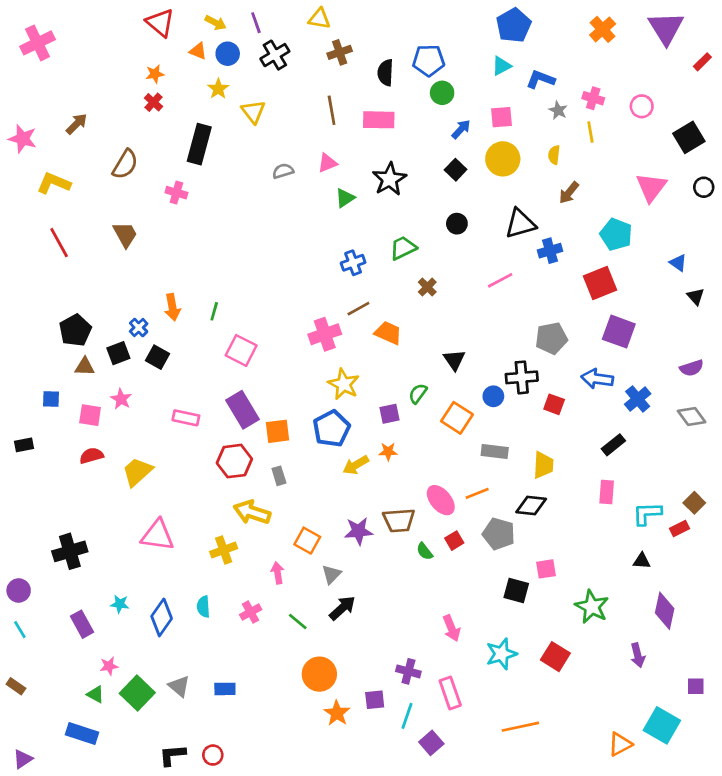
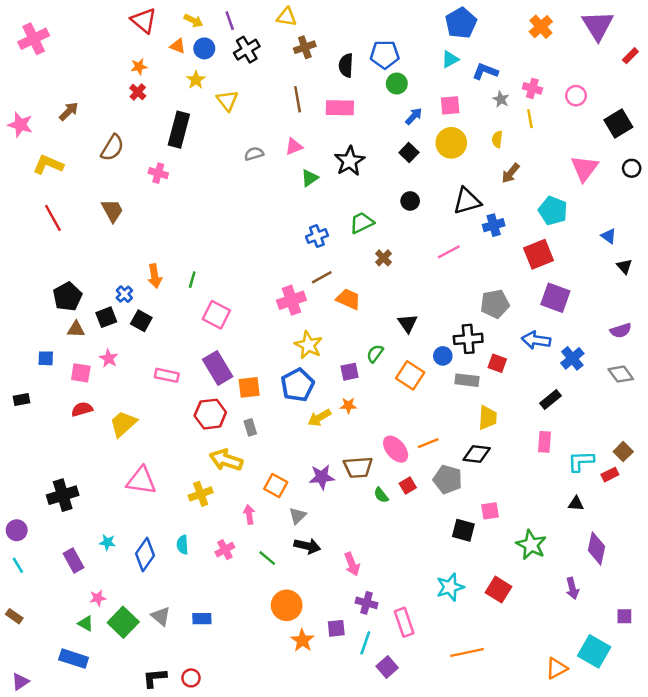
gray rectangle: (495, 452) -> (467, 380), moved
black arrow: (342, 608) -> (307, 546), turned 55
pink arrow: (452, 628) -> (352, 564), moved

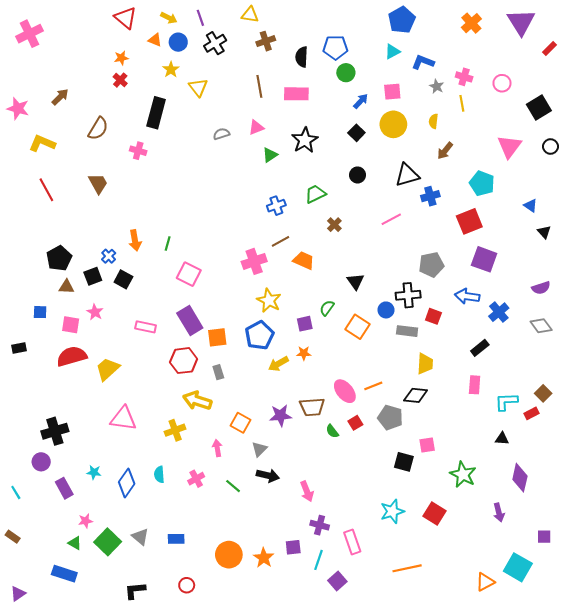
red semicircle: (82, 409) -> (72, 356), size x1.6
purple circle: (17, 530) -> (41, 462), moved
orange circle: (287, 605) -> (229, 555), moved
red circle: (191, 678) -> (187, 585), moved

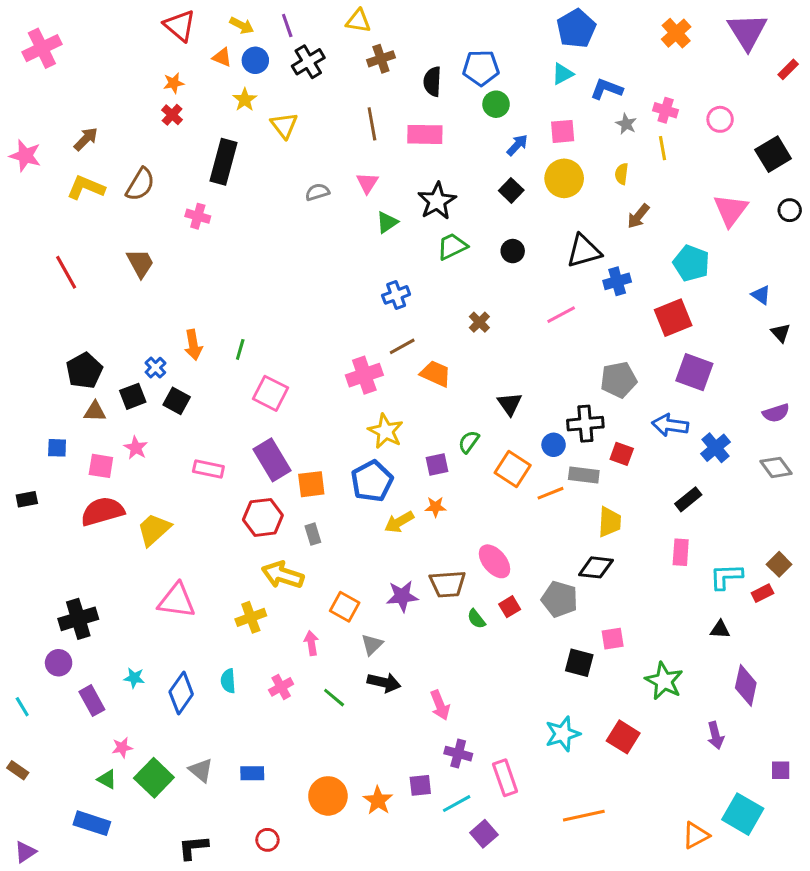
pink triangle: (256, 128) -> (367, 183), turned -35
yellow L-shape: (42, 143) -> (86, 187), moved
green trapezoid: (315, 194) -> (452, 246), moved
orange line: (373, 386) -> (551, 493), moved
cyan line: (318, 560) -> (457, 804), turned 42

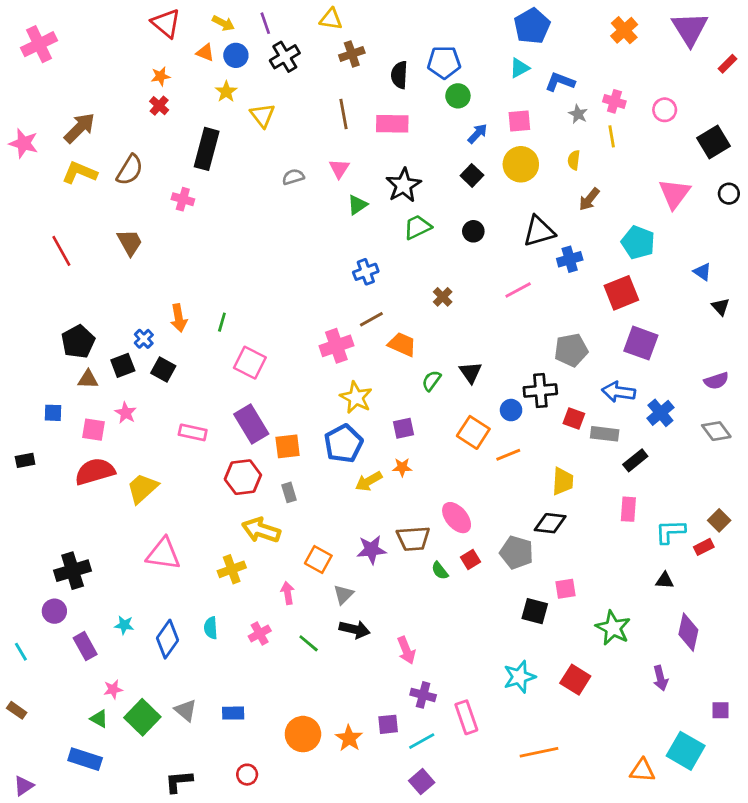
brown arrow: (86, 139) -> (80, 128), size x1.4
green semicircle: (469, 442) -> (431, 381), moved
gray rectangle: (584, 475) -> (605, 434), moved
purple square: (484, 834) -> (422, 782), moved
orange triangle: (696, 835) -> (642, 770), turned 32

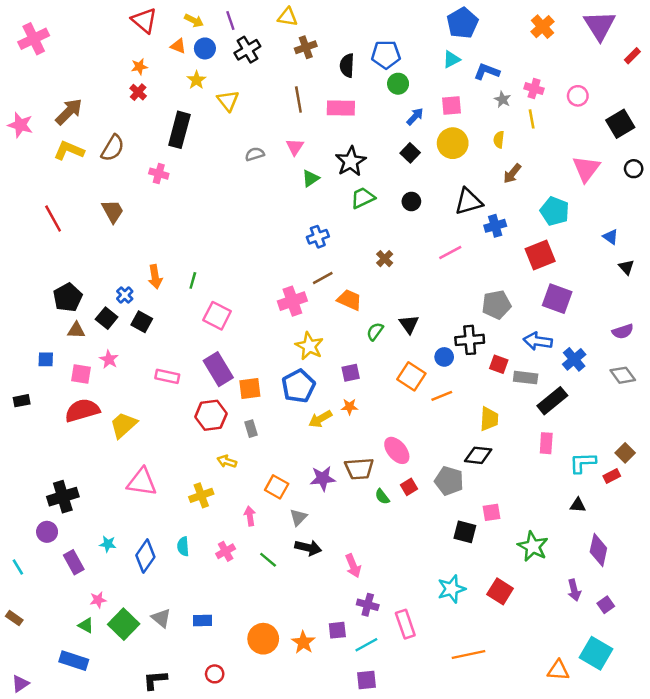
black square: (123, 365) -> (107, 318), turned -30
black rectangle: (635, 460) -> (552, 401), size x1.4
yellow arrow: (261, 530) -> (227, 461), size x0.6
purple square: (721, 710) -> (606, 605), moved, turned -35
purple square: (422, 782) -> (366, 680), turned 35

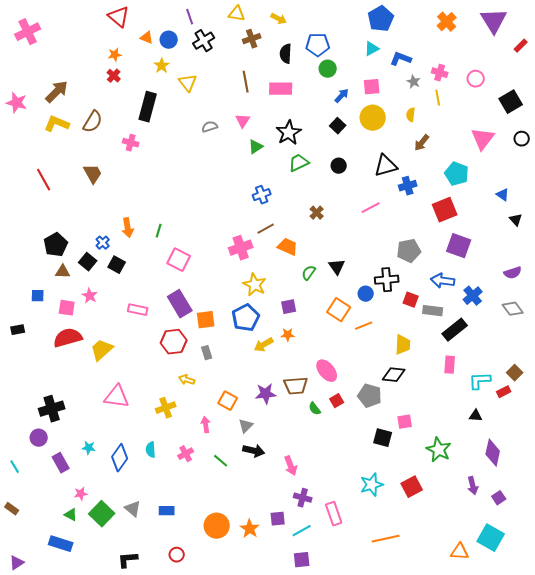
yellow arrow: (194, 21) -> (279, 19), moved
red square: (500, 591) -> (412, 487), turned 30

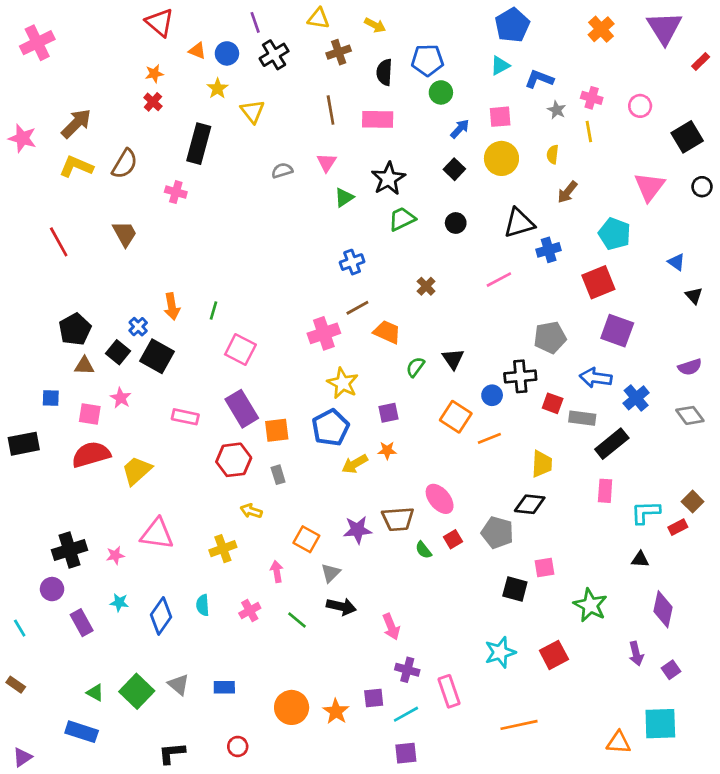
black square: (117, 265) -> (157, 356), size x1.4
black rectangle: (18, 330) -> (24, 444), size x1.6
pink star: (81, 494) -> (115, 555), moved
cyan square: (491, 538) -> (660, 724), turned -32

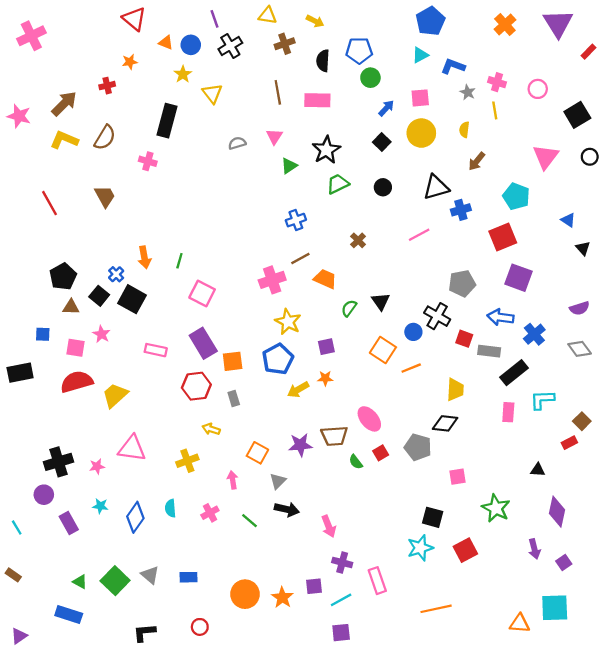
red cross: (153, 102) -> (107, 86), moved, turned 35
black cross: (520, 376) -> (437, 316), turned 35
cyan L-shape: (645, 512) -> (542, 400), moved
black square: (515, 589) -> (433, 517), moved

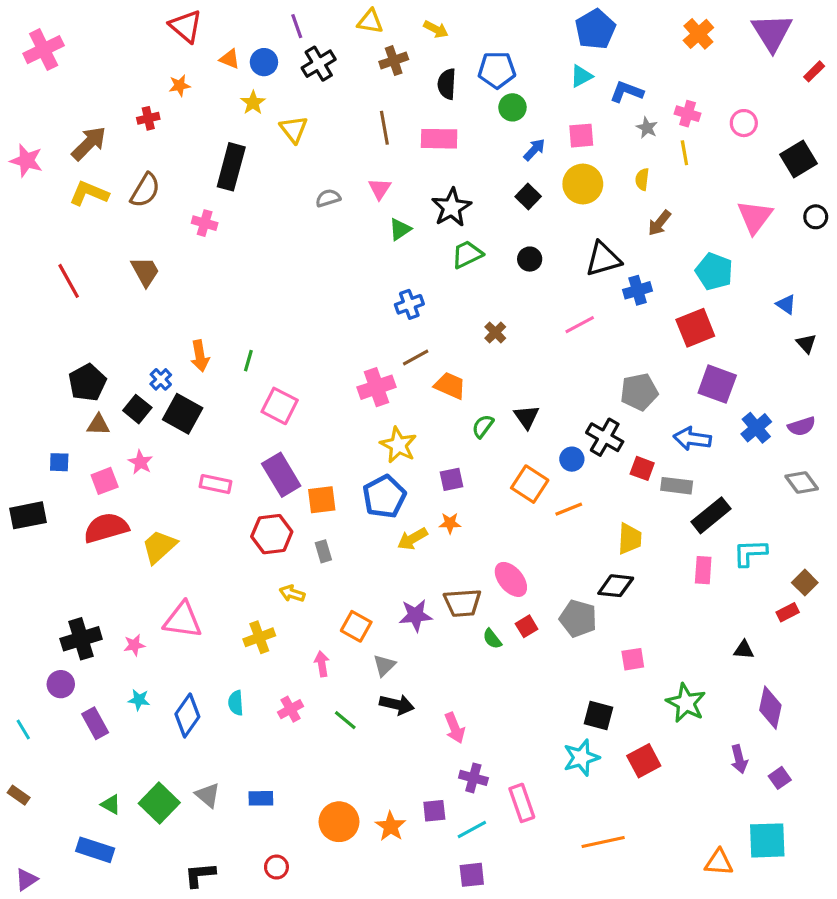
blue cross: (534, 334) -> (756, 428), moved
pink square: (75, 348) -> (105, 481), turned -30

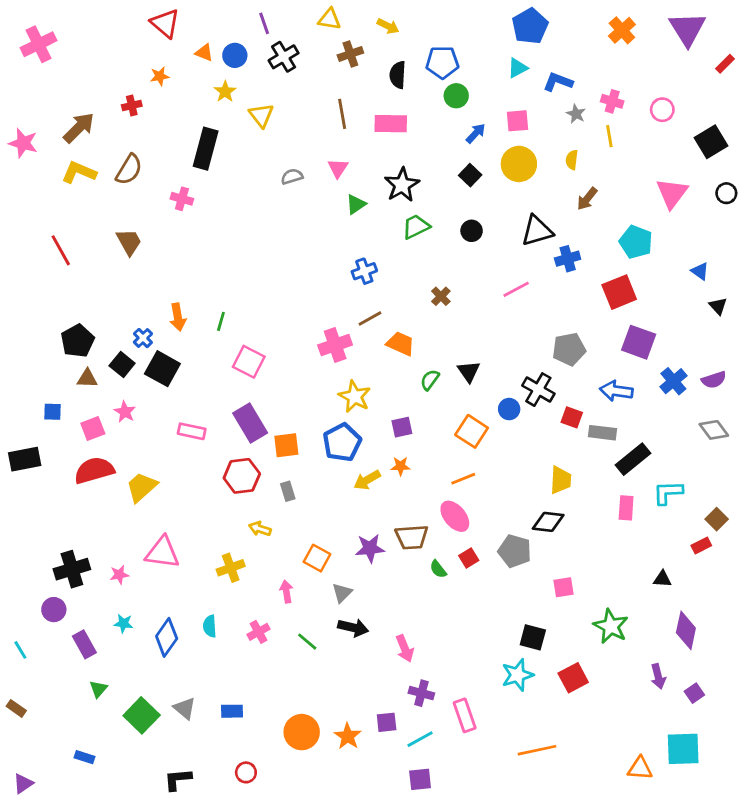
orange line: (569, 509) -> (463, 479), moved
green triangle: (111, 805) -> (98, 689), moved, turned 42
blue rectangle: (95, 850) -> (84, 757), size x0.6

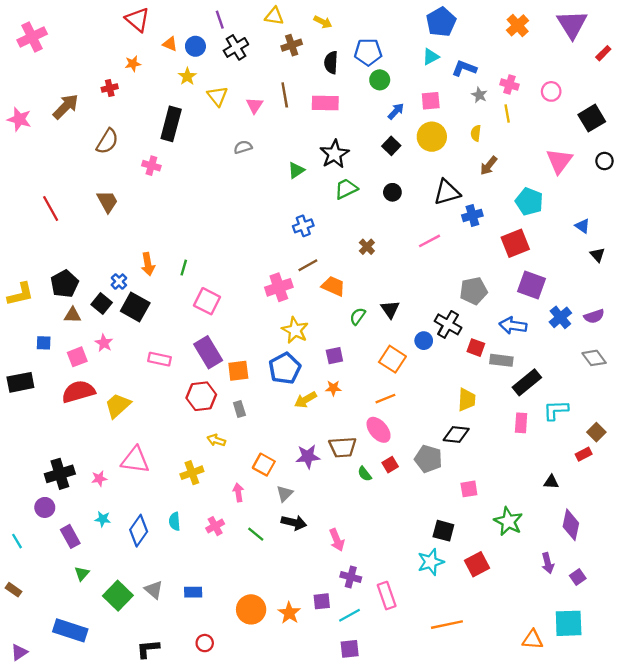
pink triangle: (338, 168) -> (255, 105), moved
yellow L-shape: (79, 172) -> (20, 294), moved, turned 144
blue rectangle: (84, 757) -> (70, 630), size x2.0

